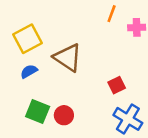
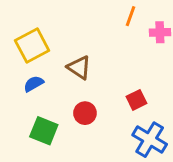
brown triangle: (68, 58) -> (79, 68), size x0.7
red circle: (64, 115) -> (85, 113), moved

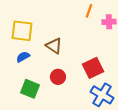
yellow square: (32, 46) -> (22, 31), turned 35
red square: (136, 100) -> (93, 68), size x1.5

